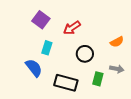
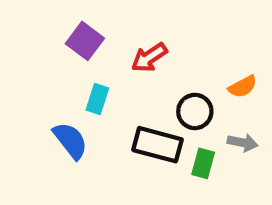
black circle: (85, 54) -> (195, 111), moved
black rectangle: (66, 83) -> (157, 145), moved

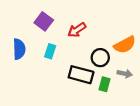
orange semicircle: (243, 87) -> (125, 45), size x1.5
blue semicircle: (70, 141) -> (19, 49), moved, turned 36

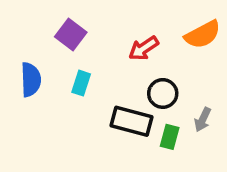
red arrow: (77, 30) -> (144, 48), moved
orange semicircle: (125, 45) -> (203, 34), moved
gray arrow: (125, 74) -> (203, 120), turned 104

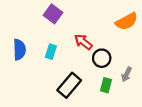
purple square: (71, 34) -> (53, 14), moved
red arrow: (144, 48) -> (83, 42), moved, turned 72
black rectangle: (131, 121) -> (69, 85), moved, turned -65

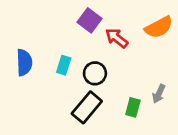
purple square: (53, 14) -> (89, 20), moved
red arrow: (83, 42) -> (117, 38), moved
black circle: (102, 58) -> (95, 73), moved

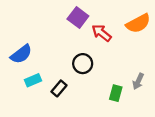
blue semicircle: (24, 62) -> (21, 54), turned 55
cyan rectangle: (64, 65) -> (33, 80), moved, turned 49
black rectangle: (87, 107) -> (59, 88), moved, size x0.6

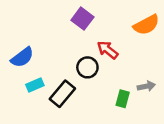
red arrow: (102, 33) -> (108, 50), moved
gray arrow: (138, 81) -> (146, 86), turned -126
black rectangle: (59, 88) -> (62, 94), size x1.5

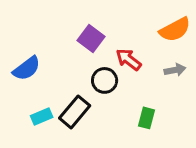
purple square: (82, 19) -> (91, 39), moved
cyan rectangle: (35, 85) -> (42, 116), moved
gray arrow: (146, 86) -> (175, 70), moved

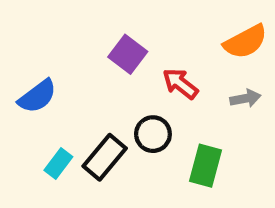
black circle: (105, 80) -> (153, 134), moved
cyan rectangle: (42, 116) -> (58, 164), turned -30
green rectangle: (146, 118) -> (205, 166), size x1.4

